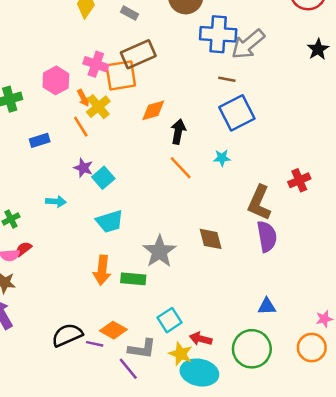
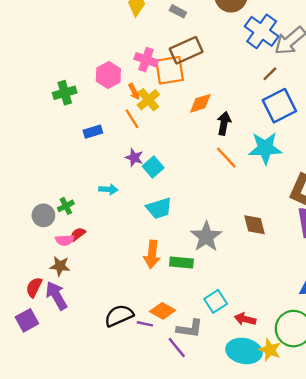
blue cross: (218, 34) -> (262, 31), turned 32
brown line: (227, 79) -> (270, 74), turned -56
cyan star: (222, 158) -> (265, 148), size x2.0
yellow star: (181, 354) -> (270, 350), moved

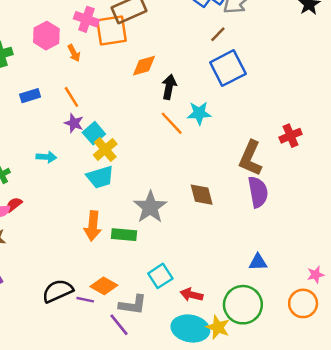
yellow cross: (148, 100) -> (105, 149), moved
orange line: (132, 119) -> (71, 97), moved
cyan star: (265, 148) -> (199, 113), moved, size x0.7

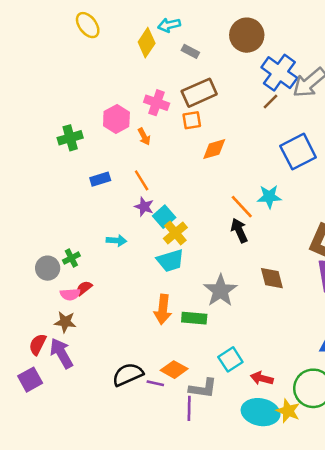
orange square: (111, 31) -> (192, 120), moved, size x0.6
brown line: (218, 34) -> (271, 101), moved
black arrow: (169, 87) -> (239, 230), moved, turned -35
purple line: (119, 325) -> (189, 408), turned 40

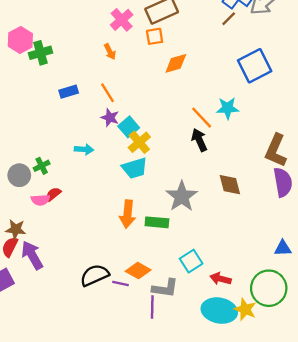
pink cross: (157, 103) -> (122, 20), turned 30
pink hexagon: (116, 119) -> (20, 40), moved
brown star: (65, 322) -> (16, 229), moved

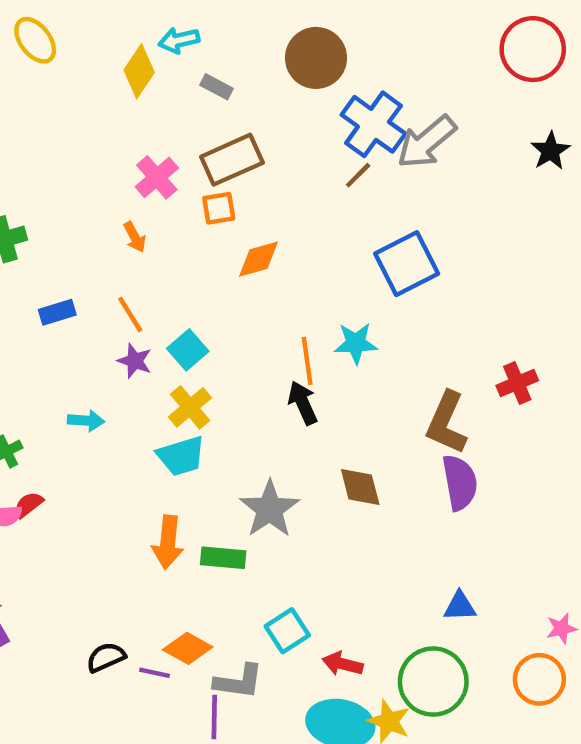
orange line: (202, 118) -> (307, 361), turned 35
cyan square: (129, 127) -> (188, 350), moved
black semicircle: (95, 275) -> (106, 657), size x0.7

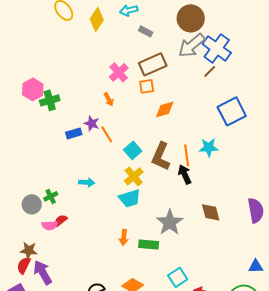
yellow diamond: (139, 71) -> (97, 19), moved
gray arrow: (427, 142) -> (192, 45), moved
purple star: (135, 361) -> (92, 123), moved
brown L-shape: (446, 423) -> (161, 156), moved
orange arrow: (168, 542) -> (124, 237), size x0.7

